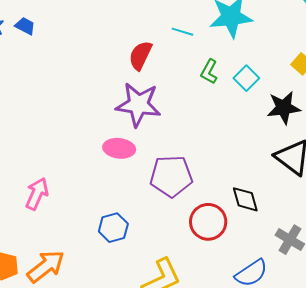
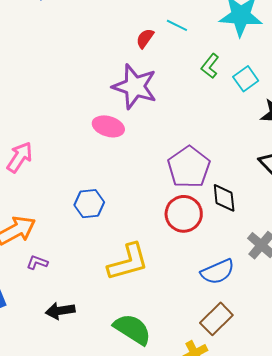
cyan line: (182, 32) -> (177, 25), moved
red semicircle: (140, 55) -> (145, 38), size x0.7
purple pentagon: (171, 176) -> (189, 167), moved, turned 30

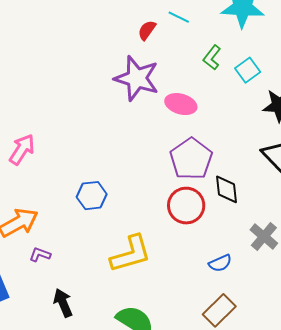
pink ellipse: (108, 126) -> (181, 104), moved
blue semicircle: (218, 272) -> (220, 263), size x0.7
black arrow: (60, 311) -> (63, 303), turned 76

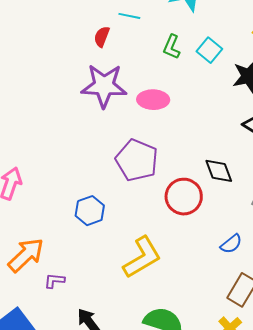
purple pentagon: (191, 159) -> (137, 160), moved

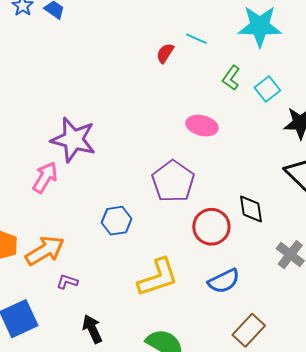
purple star: (104, 86) -> (73, 140), moved
blue semicircle: (231, 244) -> (224, 281), moved, size x1.4

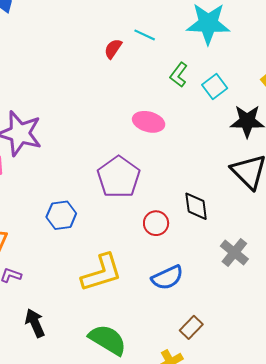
red circle: (211, 227) -> (156, 223), size x0.7
brown rectangle: (249, 330) -> (191, 327), size x0.7

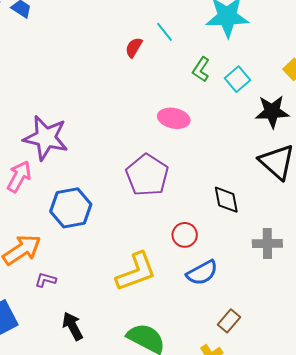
cyan line: (145, 35) -> (165, 32), turned 30
blue hexagon: (61, 215) -> (71, 208), moved, size x1.4
red circle: (156, 223) -> (185, 235), moved
gray cross: (234, 253) -> (267, 243), turned -36

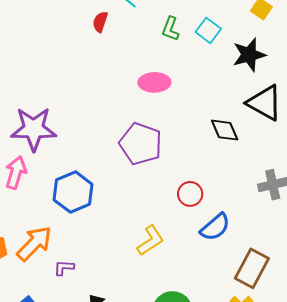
black diamond: (226, 200) -> (225, 130), moved
yellow L-shape: (136, 272) -> (151, 240), size x0.7
brown rectangle: (229, 321) -> (252, 268), size x1.6

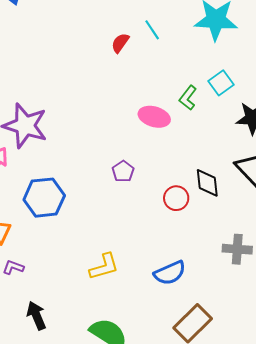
green L-shape: (170, 29) -> (188, 98), moved
purple pentagon: (141, 144) -> (123, 171), size x0.5
red circle: (190, 194) -> (176, 198), moved

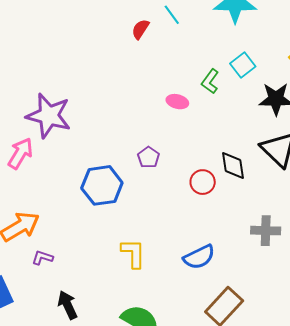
pink ellipse: (154, 117) -> (177, 102), size x0.7
blue hexagon: (44, 198) -> (102, 185), moved
yellow L-shape: (104, 267) -> (133, 253), turned -72

